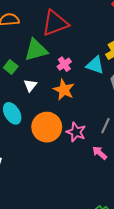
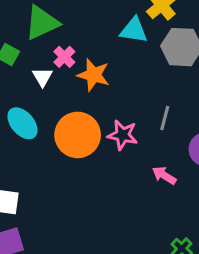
pink cross: (64, 64) -> (64, 57), moved
pink arrow: (100, 153) -> (164, 175), moved

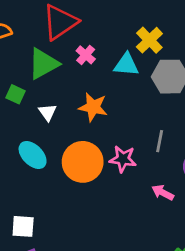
pink cross: (64, 57) -> (86, 55), moved

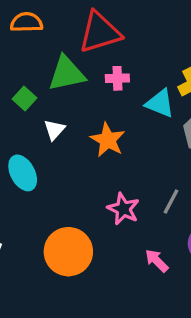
pink cross: (86, 55) -> (117, 78), turned 30
orange circle: (83, 162) -> (68, 252), moved

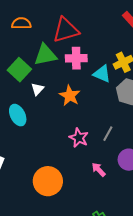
pink cross: (117, 78) -> (76, 58), size x1.5
green square: (24, 98) -> (19, 70), size x1.6
orange circle: (68, 252) -> (48, 181), moved

